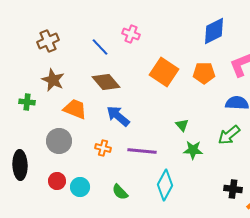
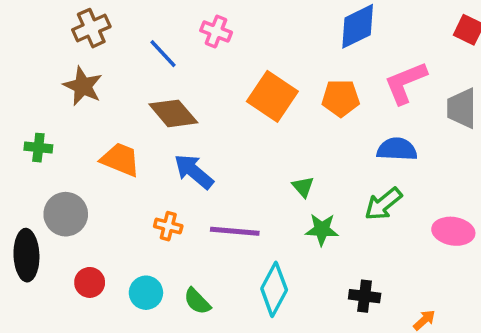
brown cross: (48, 41) -> (91, 28), moved
brown star: (53, 80) -> (83, 86), moved
gray circle: (59, 141) -> (66, 214), moved
cyan circle: (80, 187) -> (146, 293), moved
black cross: (233, 189) -> (365, 296), moved

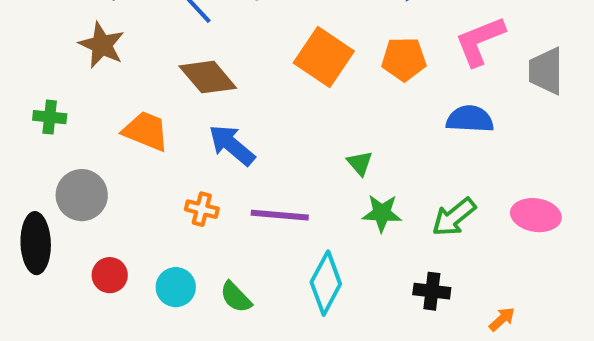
green arrow: (383, 204) -> (454, 217), moved

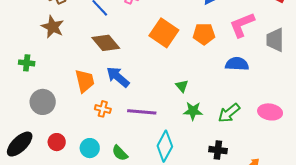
orange trapezoid: (146, 131) -> (85, 81), moved, turned 55
black ellipse: (36, 243) -> (20, 144), moved, turned 48

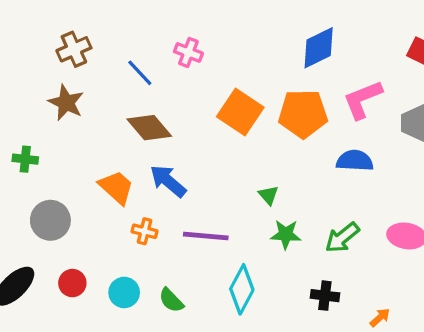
orange pentagon: (204, 34) -> (303, 114), size x1.4
orange trapezoid: (85, 81) -> (116, 187), turned -35

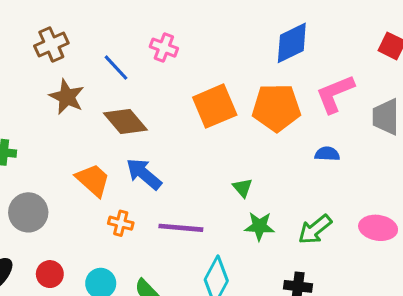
brown star: (66, 103) -> (67, 97), moved
orange square: (240, 112) -> (215, 106), turned 33
blue semicircle: (355, 161) -> (327, 154), size x0.7

